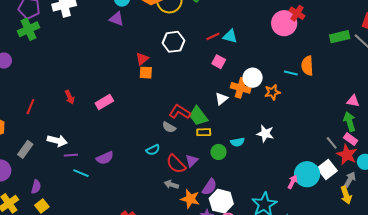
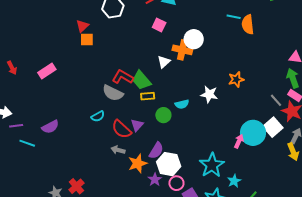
cyan line: (291, 73) -> (234, 17), moved
orange star: (272, 92) -> (236, 79), moved
gray semicircle: (169, 127) -> (113, 93), size x1.5
orange star: (190, 199) -> (138, 163), turned -30

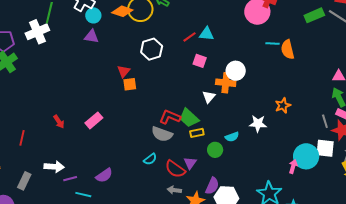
gray line: (276, 100) -> (325, 121), turned 32
white square: (273, 127) -> (325, 148), turned -36

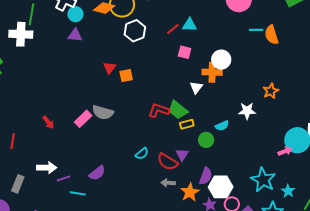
white cross: (37, 32) -> (21, 34), turned 30
white hexagon: (152, 49) -> (135, 31), moved
orange square: (130, 84) -> (126, 76), moved
gray semicircle: (162, 134) -> (103, 112), moved
pink arrow: (293, 166) -> (285, 151), turned 56

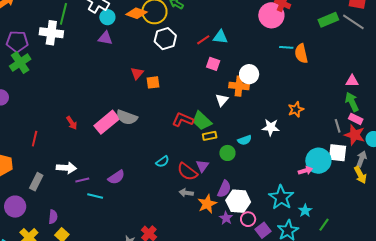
pink rectangle: (83, 119) -> (107, 122), size x1.4

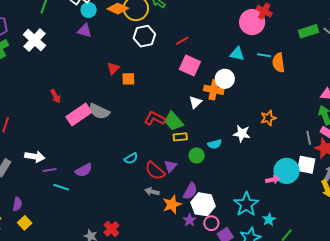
white cross: (51, 33) -> (35, 40), moved, turned 30
cyan triangle: (220, 37) -> (237, 54), moved
pink square: (213, 64) -> (190, 65), size x1.5
red arrow: (72, 123) -> (55, 96), moved

